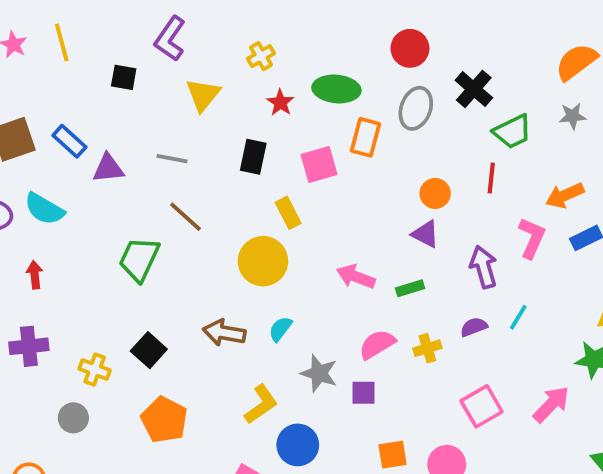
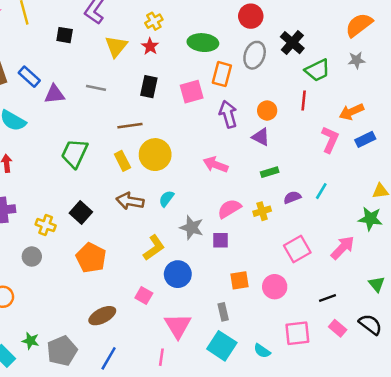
red star: (280, 103) -> (150, 46), moved
yellow rectangle: (288, 213) -> (122, 161), moved
brown line: (186, 217) -> (130, 126), moved, turned -50
purple arrow: (483, 267) -> (228, 114), moved
green rectangle: (410, 288) -> (270, 172), moved

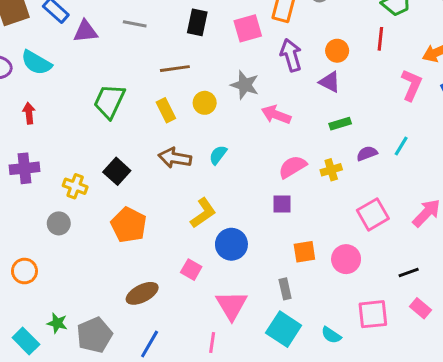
yellow circle: (155, 155) -> (205, 103), size x0.6
gray star: (192, 228) -> (245, 85), moved

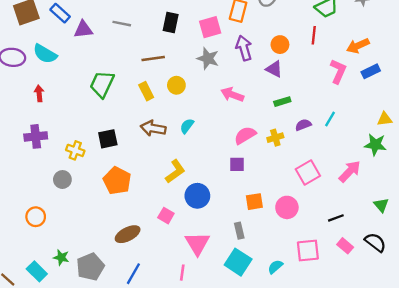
gray star: (245, 85) -> (208, 59), moved
black square: (117, 171) -> (108, 139), turned 36
cyan semicircle: (331, 335) -> (275, 267), turned 105

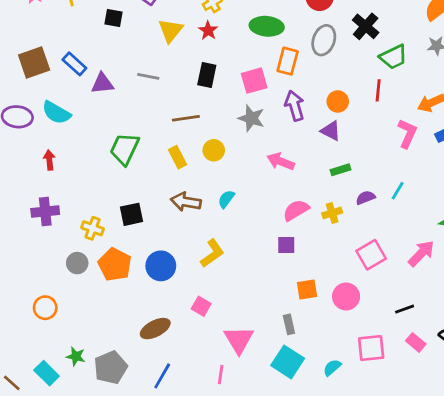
orange pentagon: (117, 181) -> (115, 264), moved
blue circle: (197, 196) -> (161, 266), moved

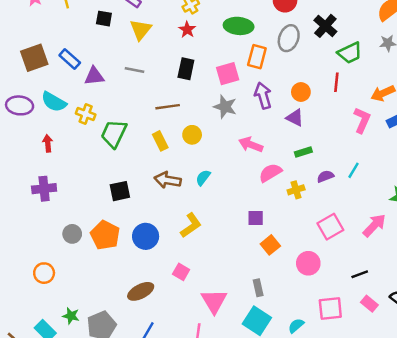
yellow triangle: (171, 30) -> (141, 30), moved
pink semicircle: (296, 210) -> (270, 173), moved
yellow cross: (93, 228) -> (86, 114), moved
orange square: (307, 290) -> (270, 245), moved, turned -30

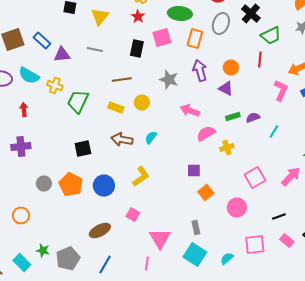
pink square: (228, 74) -> (162, 38), moved
yellow rectangle: (160, 141) -> (116, 108), turned -42
purple semicircle: (325, 176) -> (253, 118), moved

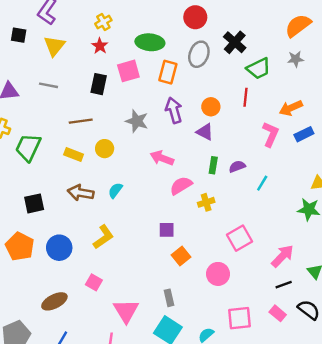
green rectangle: (233, 116) -> (213, 165), turned -64
pink arrow: (291, 176) -> (282, 256), moved
black line: (279, 216) -> (284, 285), moved

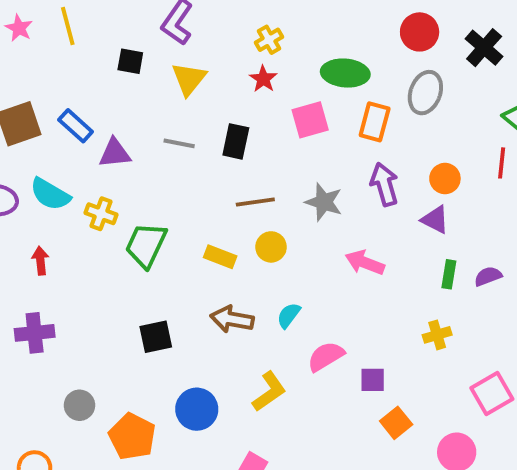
black cross: (235, 42) -> (484, 48), moved
black rectangle: (99, 84) -> (236, 141), moved
brown line: (81, 121) -> (255, 202), moved
pink semicircle: (181, 186) -> (326, 356), moved
orange pentagon: (20, 246) -> (132, 437), moved

